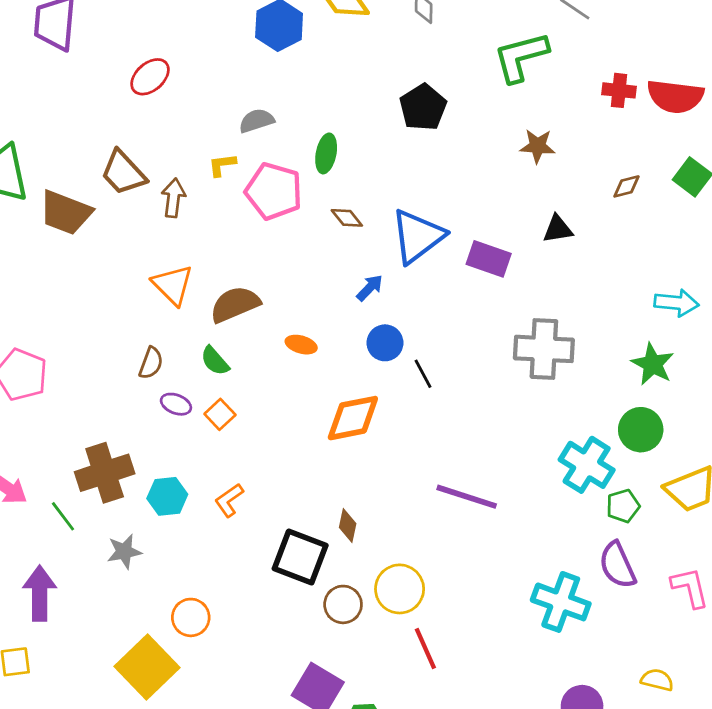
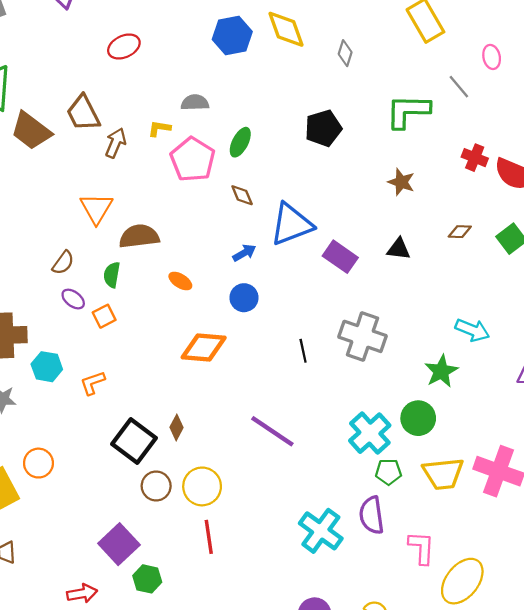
green semicircle: (215, 361) -> (112, 275), turned 35
black line: (423, 374) -> (303, 351), moved

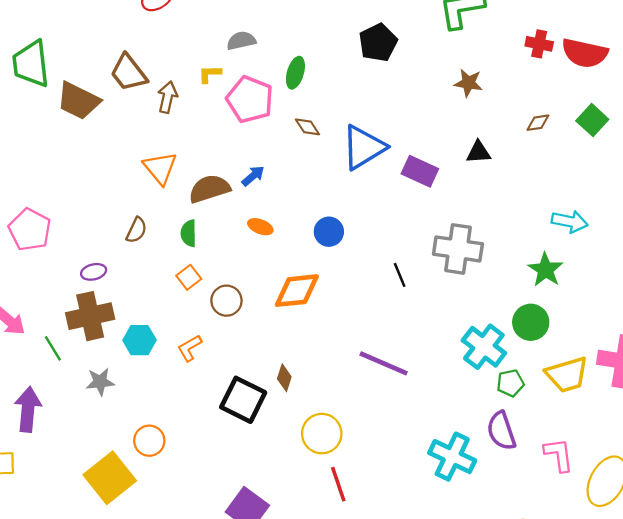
blue arrow: (244, 253) -> (253, 176), moved
purple ellipse: (73, 299) -> (94, 272), moved, turned -40
brown circle: (156, 486) -> (226, 301), moved

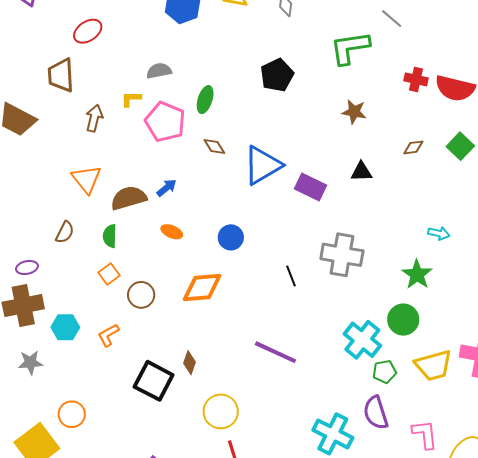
brown trapezoid: (129, 73) -> (61, 75), moved, turned 33
cyan arrow: (570, 222) -> (439, 233), size x0.7

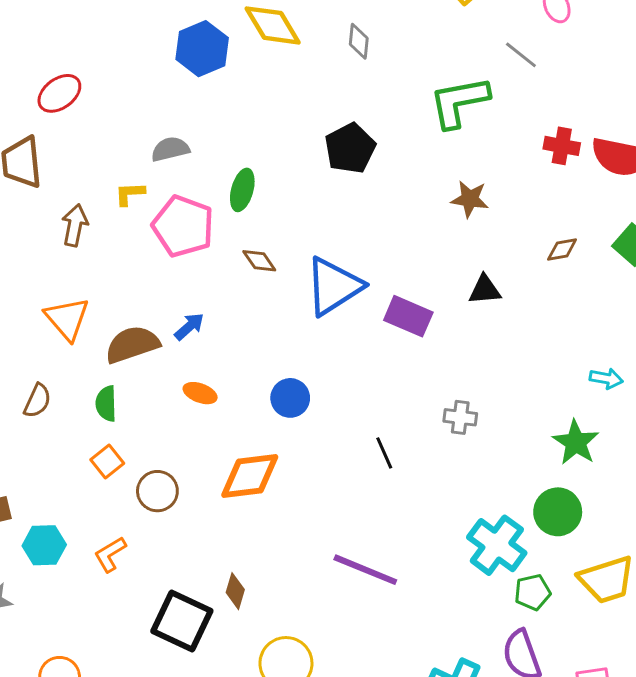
gray cross: (342, 255) -> (460, 417), size x0.5

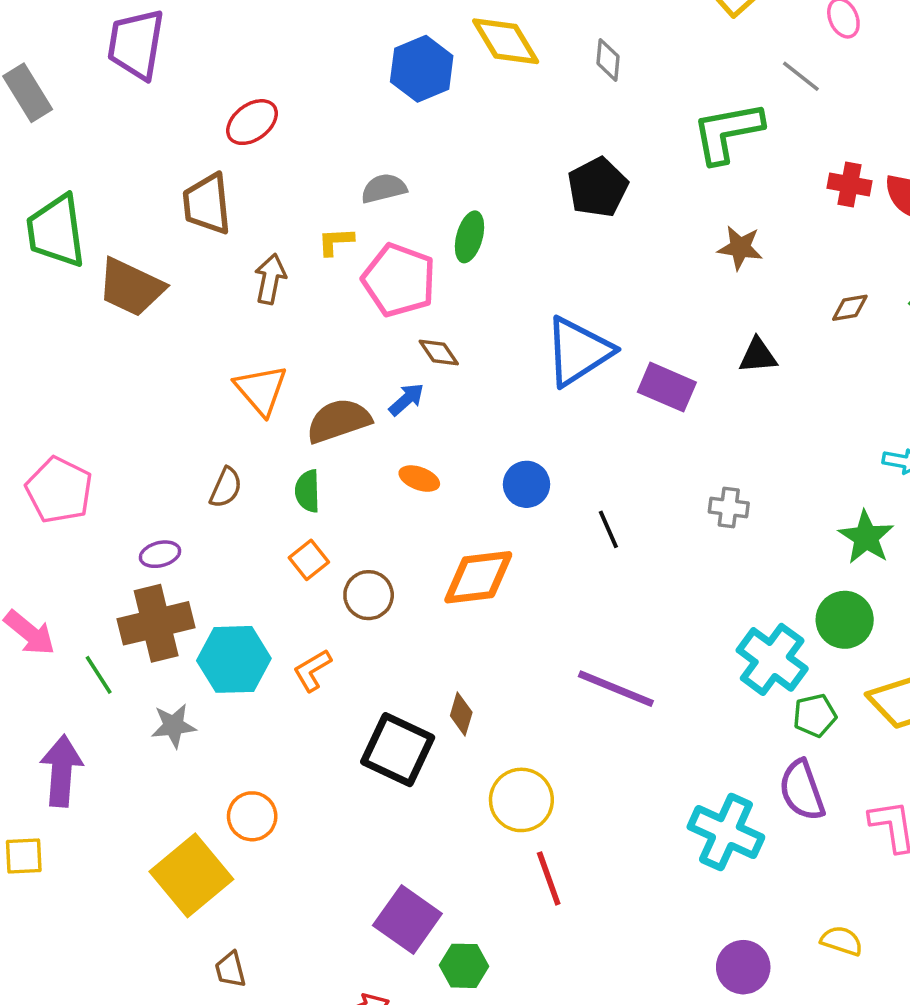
brown diamond: (259, 261) -> (439, 353), moved
black line: (384, 453) -> (608, 529), moved
cyan hexagon: (44, 545) -> (234, 659), size x1.4

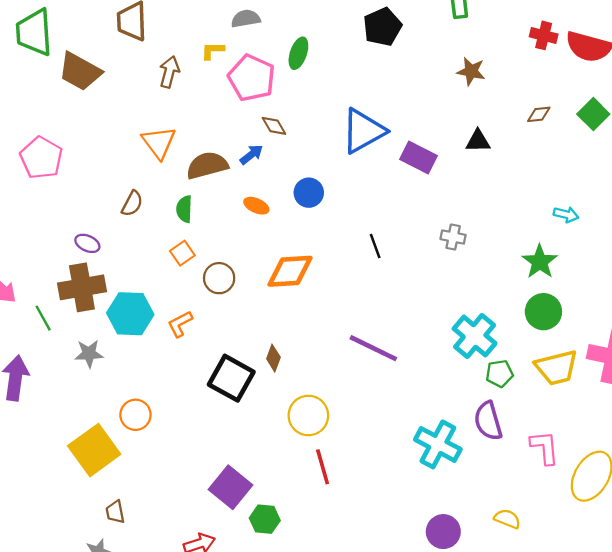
blue circle: (526, 484) -> (309, 193), moved
pink pentagon: (59, 490) -> (41, 158), moved
purple ellipse: (160, 554) -> (87, 243), turned 35
green circle: (845, 620) -> (543, 312), moved

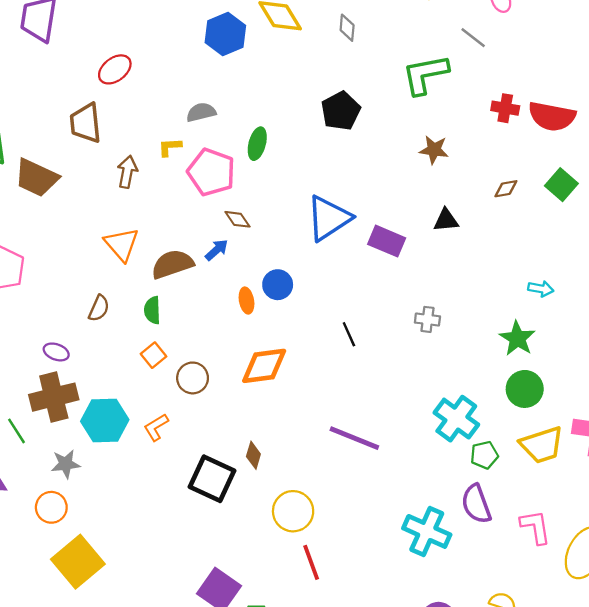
orange ellipse: (256, 206) -> (246, 301), moved, turned 60
orange circle: (135, 415) -> (51, 507), moved

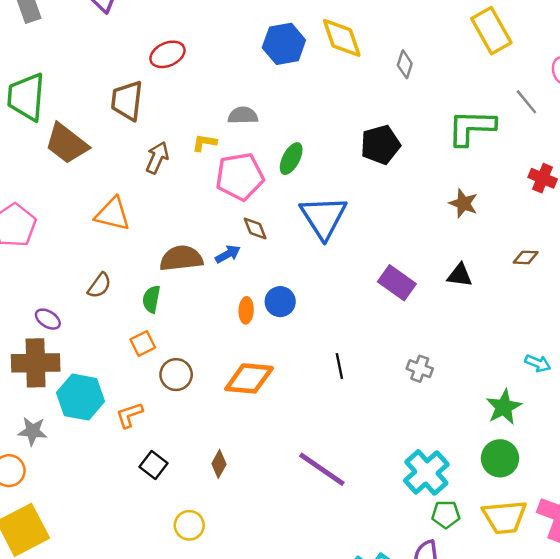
pink pentagon: (211, 172) -> (240, 176), turned 30
blue triangle: (329, 218) -> (323, 217), moved, turned -42
orange triangle: (122, 244) -> (113, 214), moved, turned -48
black square: (212, 479) -> (154, 465), moved, size x0.6
yellow circle: (293, 511) -> (189, 525), moved, size x0.7

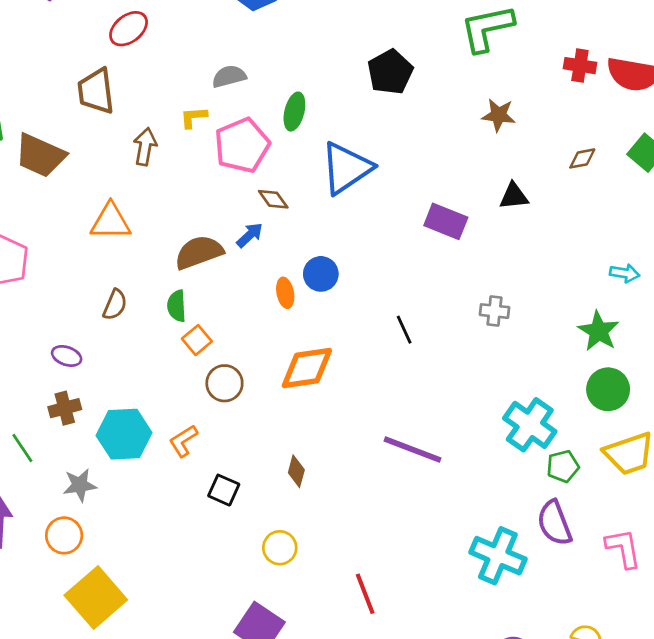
blue triangle: (323, 217) -> (346, 168), turned 42
orange square: (143, 344) -> (197, 340), moved
brown cross: (36, 363) -> (65, 408), size x0.6

